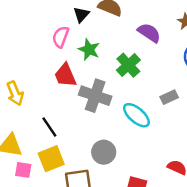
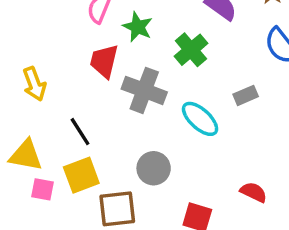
red trapezoid: (65, 75) -> (104, 61), turned 35

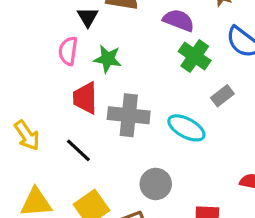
green cross: (191, 50) -> (195, 56), moved
black line: (80, 132) -> (78, 150), moved

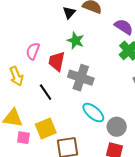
pink semicircle: (68, 51) -> (33, 51), moved
cyan ellipse: (186, 128) -> (93, 113), moved
gray circle: (156, 184) -> (117, 127), moved

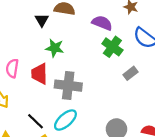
black line: (46, 92) -> (36, 121), moved
cyan ellipse: (93, 113) -> (65, 120), moved, turned -70

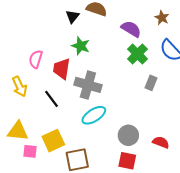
gray rectangle: (130, 73) -> (151, 83), turned -40
cyan ellipse: (65, 120) -> (94, 115), moved
black line: (36, 121) -> (52, 99), moved

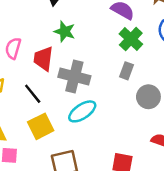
gray rectangle: (151, 83) -> (127, 71), moved
gray circle: (128, 135) -> (148, 97), moved
yellow square: (53, 141) -> (41, 126), moved

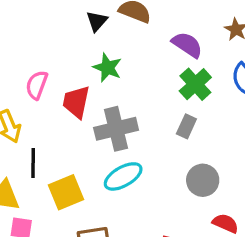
gray cross: (74, 76) -> (116, 129), turned -32
black line: (33, 94) -> (33, 163), moved, turned 35
gray circle: (148, 97) -> (203, 180), moved

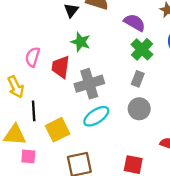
gray circle: (203, 180) -> (139, 109), moved

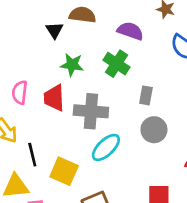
green cross: (142, 49) -> (117, 64), moved
gray cross: (89, 84) -> (91, 111), turned 32
yellow square: (58, 130) -> (64, 171), turned -30

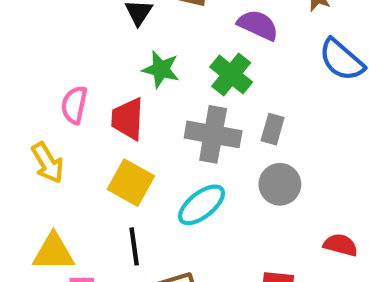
gray cross: (91, 111) -> (213, 134), moved
black line: (32, 155) -> (134, 246), moved
yellow square: (64, 171) -> (131, 183), moved

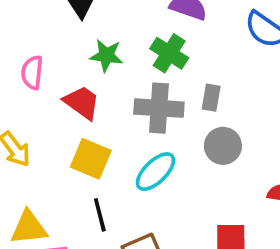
pink semicircle: (74, 105) -> (32, 72), moved
red trapezoid: (128, 119) -> (82, 103), turned 129

